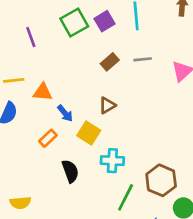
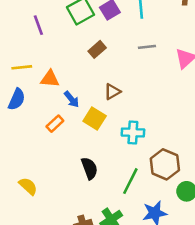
brown rectangle: (110, 62) -> (97, 49), moved
cyan cross: (112, 161) -> (133, 133), moved
black semicircle: (70, 171) -> (89, 168), moved
yellow semicircle: (20, 203) -> (28, 186), turned -132

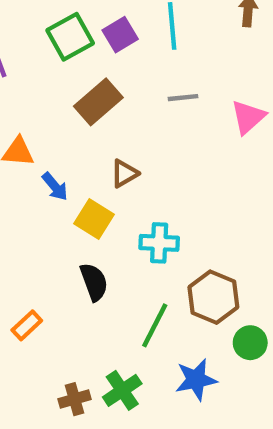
brown rectangle: (97, 49) -> (98, 102), size x1.5
orange rectangle: (55, 124) -> (27, 325), moved
black semicircle: (89, 168) -> (94, 282), moved

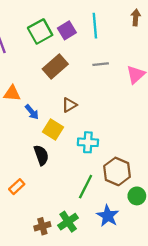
black semicircle: (94, 282) -> (41, 155), moved
blue star: (196, 380) -> (108, 216), turned -30

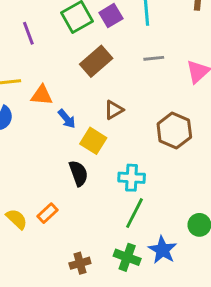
cyan cross: (88, 142) -> (132, 178), moved
brown hexagon: (117, 171) -> (174, 131), moved
green cross: (68, 222) -> (127, 257), moved, turned -36

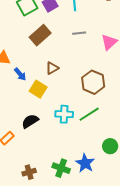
black semicircle: (78, 173) -> (30, 121), moved, turned -102
green line: (135, 213) -> (89, 114), moved, turned 30

